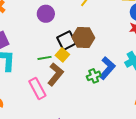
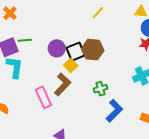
purple circle: (46, 14) -> (57, 48), moved
green line: (45, 58) -> (25, 40), moved
blue L-shape: (107, 68) -> (114, 111), moved

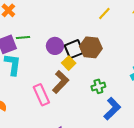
yellow line: (98, 13) -> (104, 14), moved

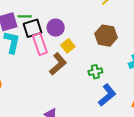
brown hexagon: (91, 47) -> (106, 36), moved
black square: (74, 49) -> (32, 28), moved
pink rectangle: (41, 95) -> (40, 44), moved

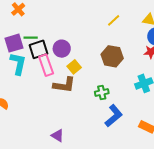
brown L-shape: (58, 64) -> (64, 85), turned 50

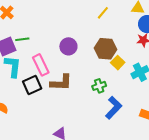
black square: (39, 49) -> (32, 85), moved
purple circle: (62, 49) -> (68, 46), moved
yellow square: (74, 67) -> (118, 63), moved

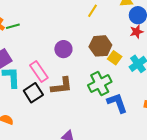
green line: (22, 39) -> (13, 26), moved
green cross: (99, 86) -> (100, 84), size x1.6
blue L-shape: (114, 108) -> (117, 103), turned -55

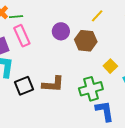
brown hexagon: (100, 46) -> (86, 41), moved
purple circle: (63, 49) -> (61, 31), moved
pink rectangle: (39, 72) -> (22, 36), moved

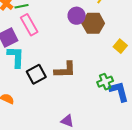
purple circle: (61, 31) -> (77, 16), moved
green cross: (91, 89) -> (105, 82), moved, size x0.7

